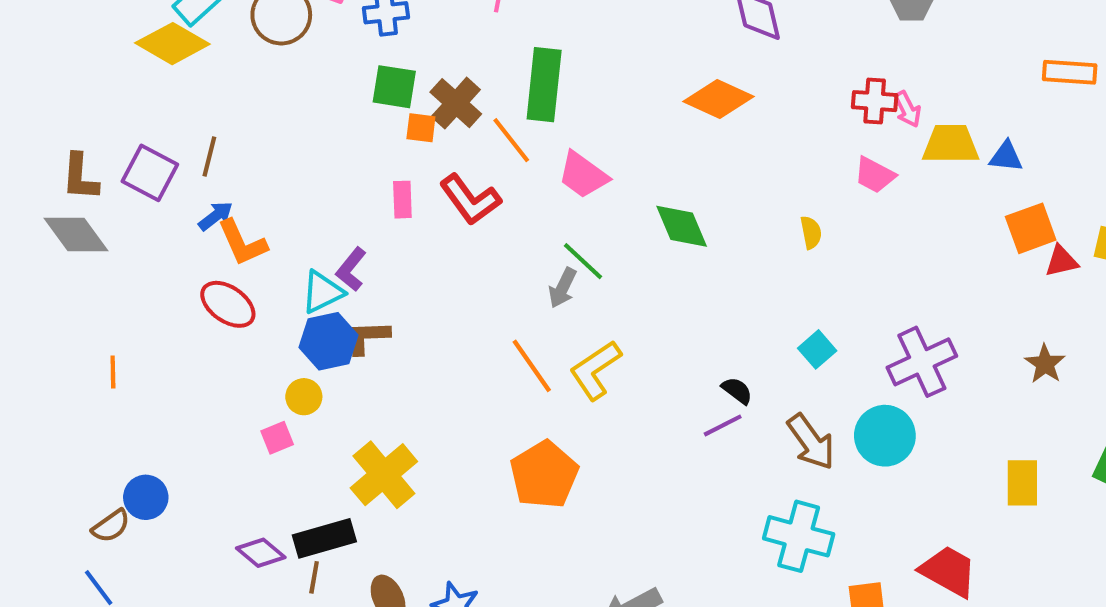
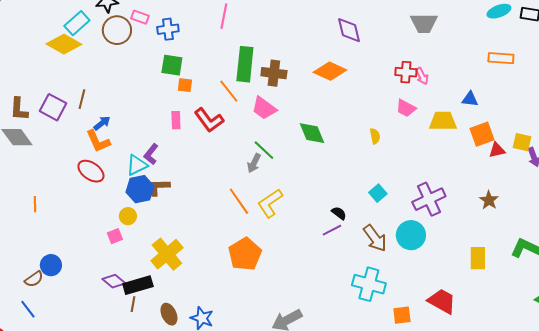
brown cross: (456, 103) -> (274, 73), moved, turned -35
yellow trapezoid: (951, 144) -> (443, 121), moved
blue arrow: (216, 216) -> (102, 123), moved
purple diamond: (261, 553) -> (114, 281), moved

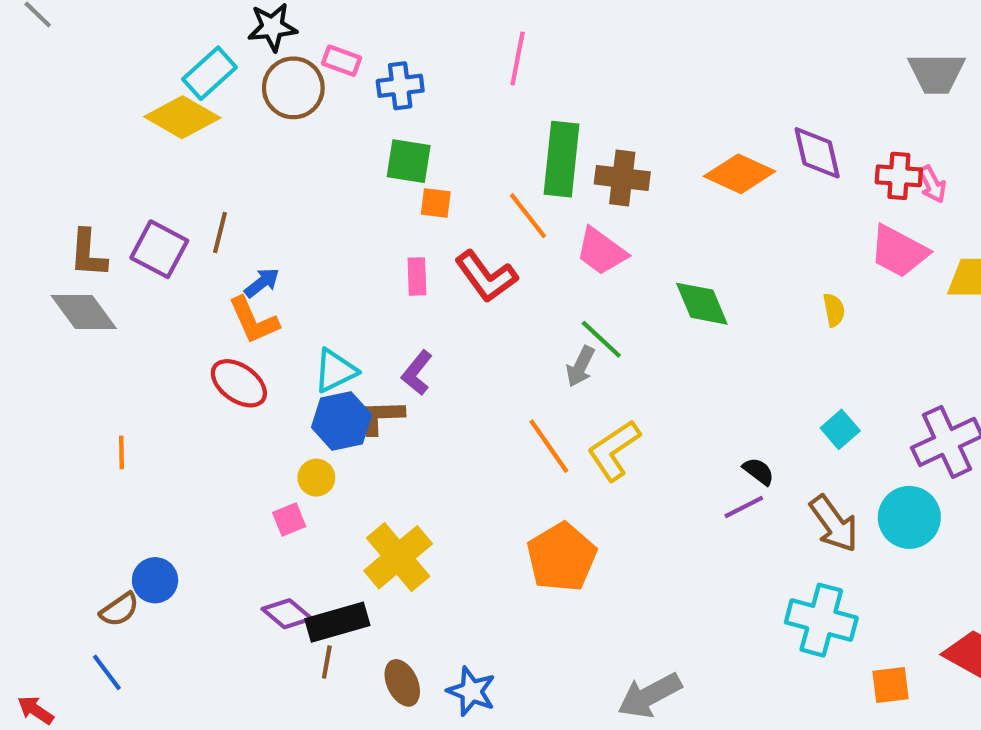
purple diamond: (349, 30) -> (817, 153), moved
pink trapezoid: (406, 108) -> (899, 251), size x1.4
purple L-shape: (151, 154) -> (417, 373), moved

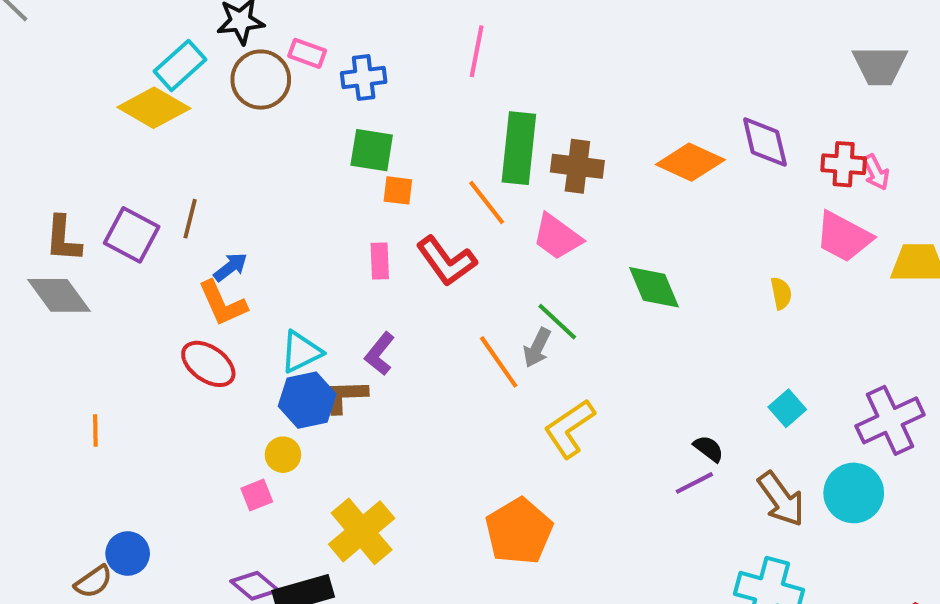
orange line: (549, 446) -> (499, 362), moved

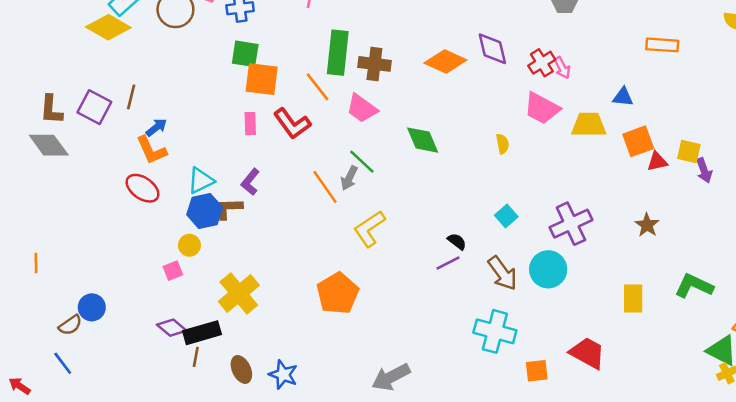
red cross: (844, 164) -> (542, 63), turned -36
orange square: (398, 190) -> (262, 79), size x1.8
orange line: (95, 430) -> (36, 263), moved

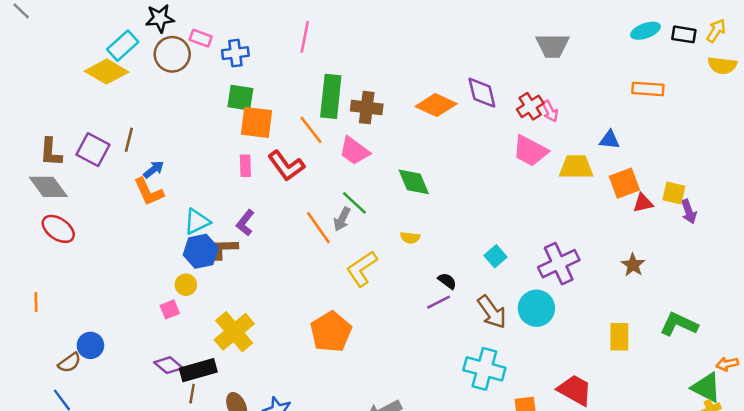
yellow semicircle: (503, 144) -> (410, 238), moved, turned 108
red ellipse: (143, 188) -> (58, 229), moved

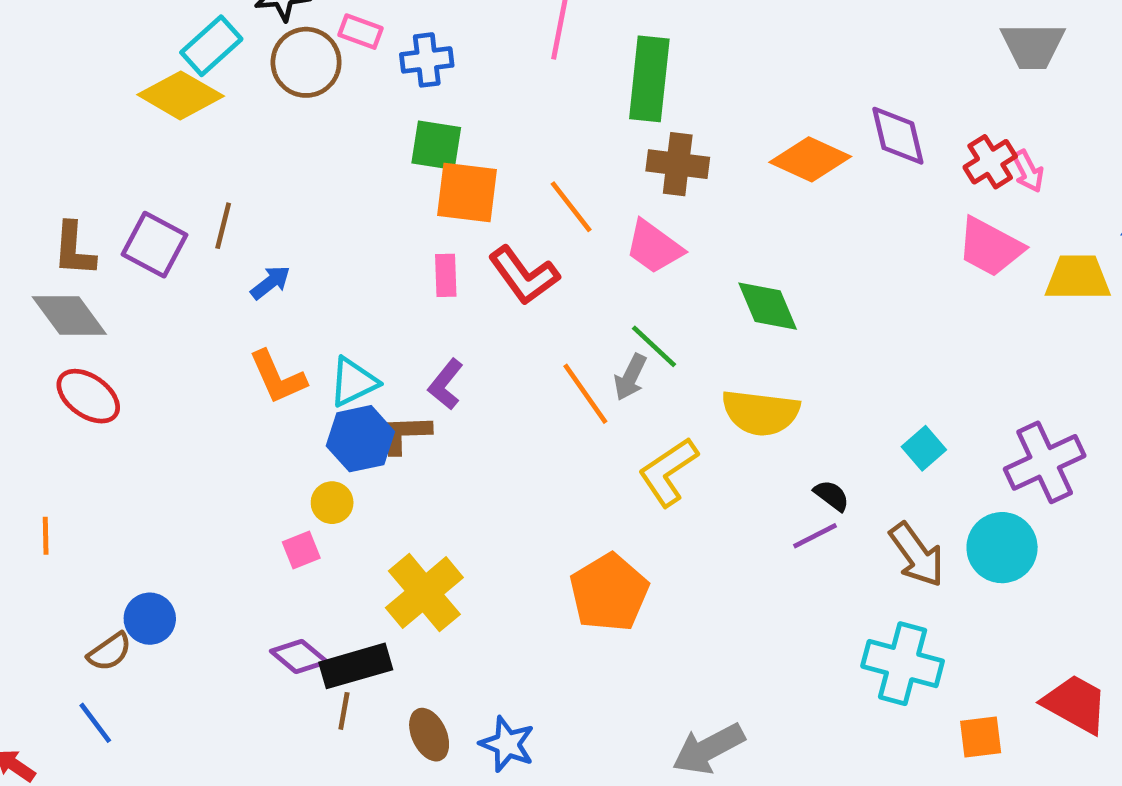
green rectangle: (331, 96) -> (649, 79), moved
orange L-shape: (149, 192) -> (278, 377), moved
yellow semicircle: (410, 238) -> (761, 413), size x2.0

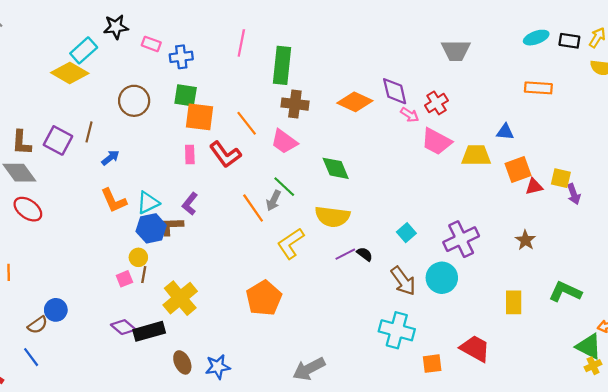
brown circle: (306, 62) -> (134, 101), moved
pink arrow: (1028, 171) -> (410, 115), moved, turned -30
purple line: (815, 536) -> (345, 254), moved
brown line: (344, 711) -> (144, 275), moved
blue star: (507, 744) -> (218, 367), turned -30

